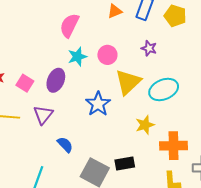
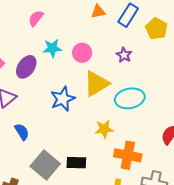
pink semicircle: (69, 25) -> (36, 18), moved, size x0.7

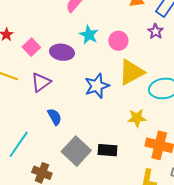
cyan star: (52, 48) -> (89, 35), turned 30
purple star: (124, 55) -> (156, 31), moved
purple ellipse: (26, 67) -> (62, 52), turned 60

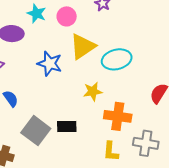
blue star: (97, 86) -> (50, 64), turned -30

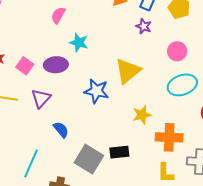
pink circle: (67, 16) -> (177, 51), moved
cyan ellipse: (117, 59) -> (182, 85), moved

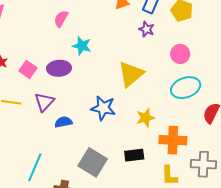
blue star: (96, 91) -> (103, 108), moved
blue semicircle: (61, 130) -> (63, 122), moved, turned -60
black rectangle: (119, 152) -> (134, 155), moved

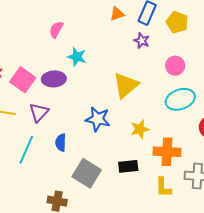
pink square: (28, 69) -> (23, 80), size x1.4
blue semicircle: (63, 122) -> (61, 143), moved, turned -78
cyan line: (35, 167) -> (26, 150), moved

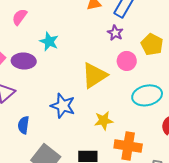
yellow pentagon: (177, 22) -> (152, 44), moved
pink semicircle: (56, 29) -> (20, 17), moved
pink circle: (175, 66) -> (127, 61), moved

